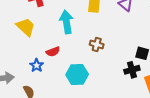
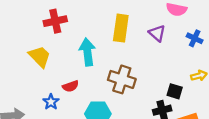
brown cross: (97, 44) -> (122, 79), size x1.6

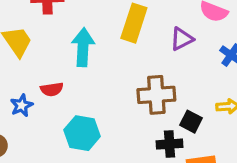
purple triangle: (157, 33) -> (182, 39), turned 42
brown cross: (122, 79) -> (156, 95), moved, turned -32

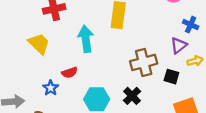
purple triangle: (182, 39) -> (179, 45), moved
black cross: (170, 144) -> (132, 96), moved, turned -30

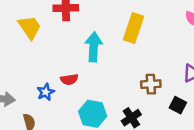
yellow trapezoid: (39, 44) -> (30, 27), moved
brown cross: (144, 62) -> (151, 84), size x0.7

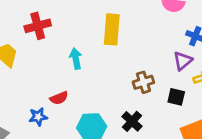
cyan arrow: (94, 47) -> (76, 59), size x0.7
blue star: (46, 92) -> (38, 117), turned 30

